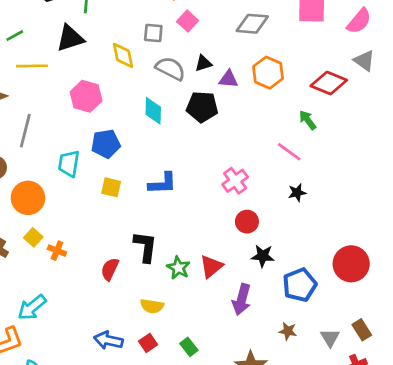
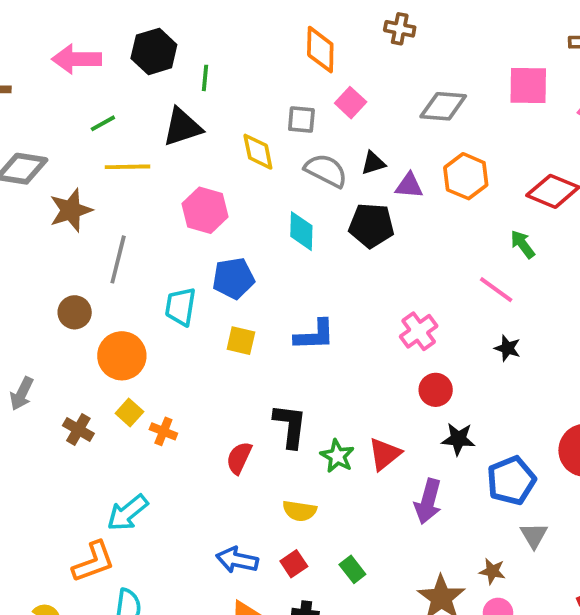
black star: (297, 193) -> (507, 348), turned 30
brown star: (288, 331) -> (492, 571), moved
gray triangle: (330, 338) -> (534, 535), moved

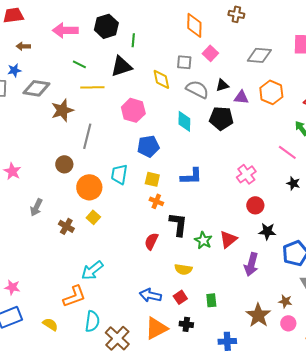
green line: (103, 123) -> (79, 64), turned 56
cyan trapezoid: (180, 307) -> (119, 174), moved
orange cross: (163, 431) -> (156, 201), moved
green rectangle: (352, 569) -> (211, 300), turned 32

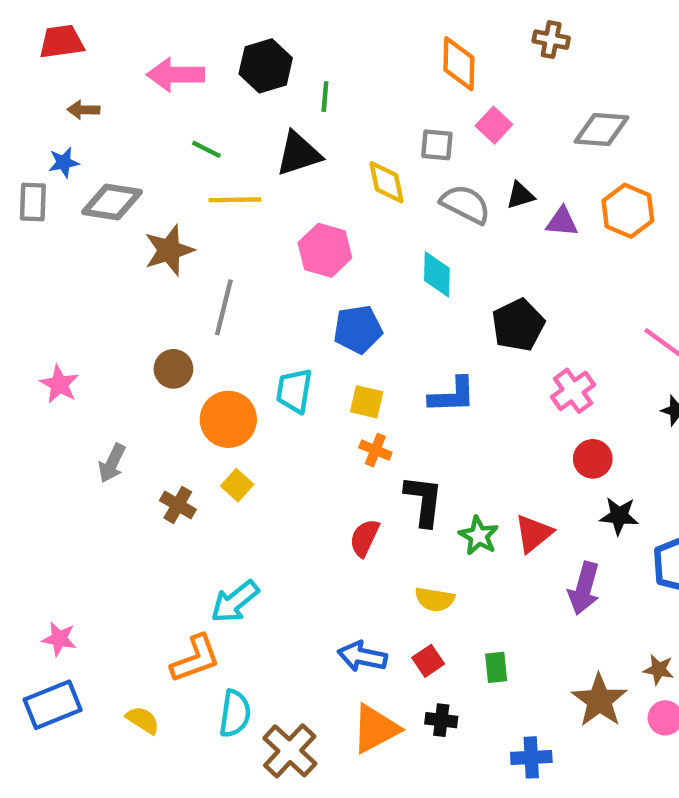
black pentagon: (221, 118) -> (518, 325), moved, turned -30

